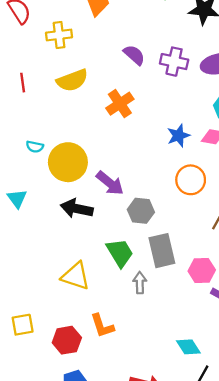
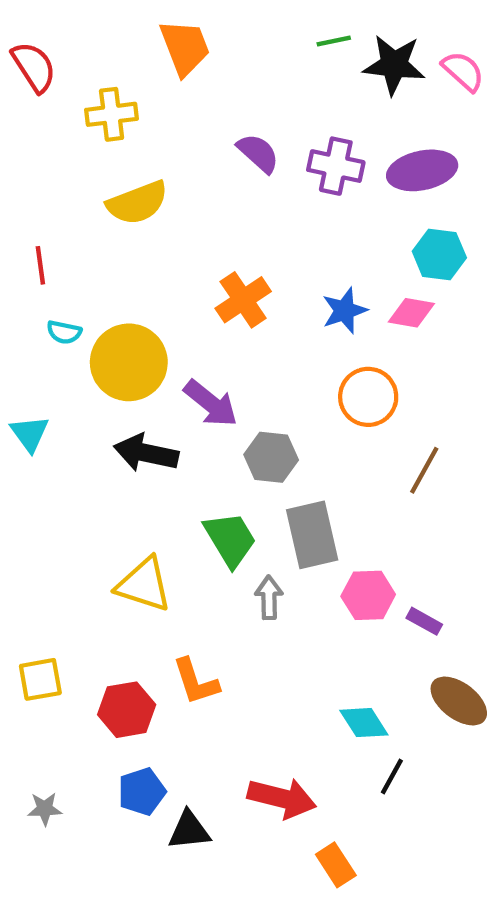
red line: (23, 83) -> (40, 265), moved
orange cross: (120, 104) -> (243, 300), moved
pink hexagon: (202, 271) -> (368, 595), moved

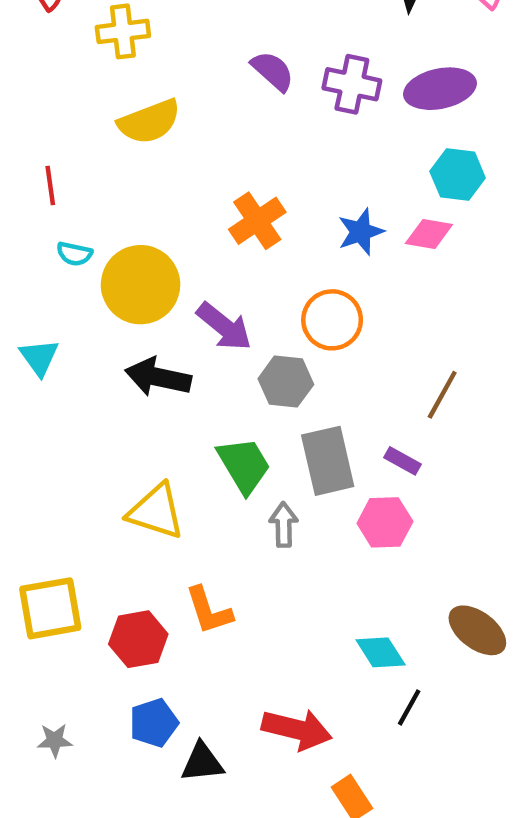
orange circle: (368, 397) -> (332, 320), moved
purple rectangle: (424, 621) -> (403, 461), moved
yellow square: (40, 679) -> (50, 608), size x1.4

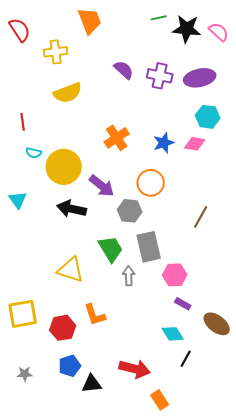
purple rectangle: (403, 461) -> (183, 304), moved

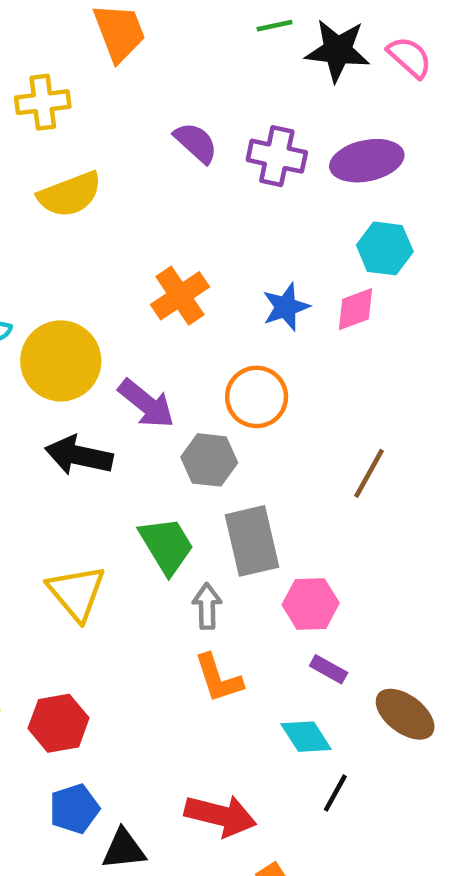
pink diamond: (195, 144) -> (356, 309), turned -30
yellow triangle: (71, 270) -> (77, 593), turned 32
orange L-shape: (95, 315) -> (218, 678), moved

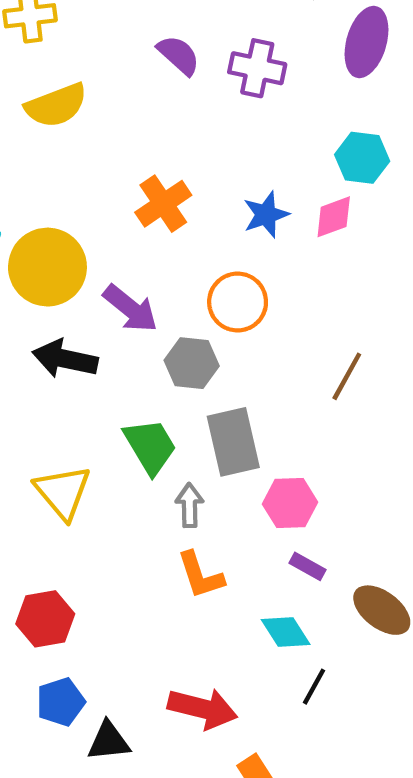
purple ellipse: (367, 161) -> (366, 42), moved, turned -62

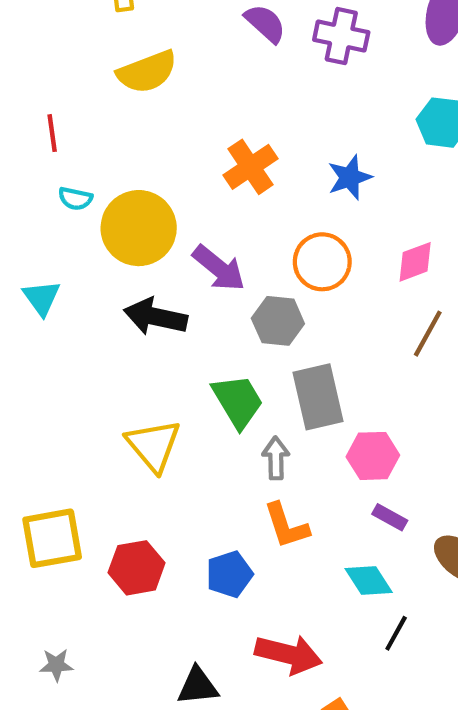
pink diamond: (334, 217) -> (415, 262), moved
blue pentagon: (61, 702) -> (229, 574), moved

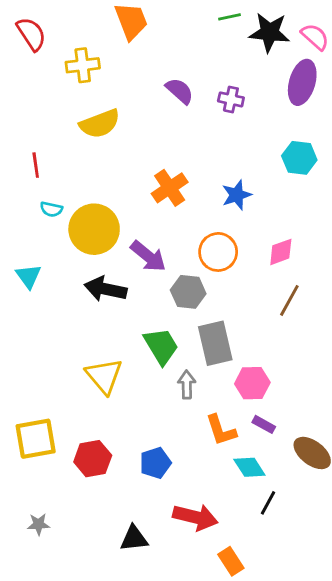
purple cross: (341, 36) -> (231, 99), size x0.7
orange L-shape: (286, 526) -> (221, 430), moved

